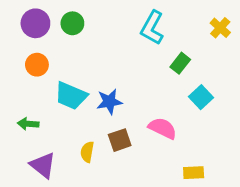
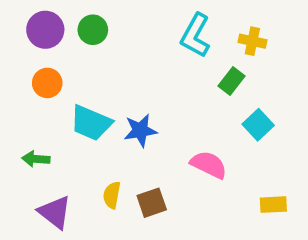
yellow cross: (220, 28) -> (252, 41), moved, turned -30
brown square: (120, 140) -> (152, 203), moved
yellow rectangle: (194, 173) -> (273, 205), moved

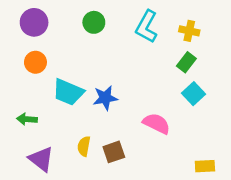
green circle: (93, 30) -> (94, 22), moved
green rectangle: (232, 81) -> (186, 62), moved
yellow rectangle: (273, 205) -> (205, 166), moved

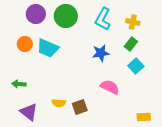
purple circle: (34, 22) -> (36, 14), moved
green circle: (94, 22) -> (66, 16), size x1.5
cyan trapezoid: (68, 92) -> (48, 48), moved
blue star: (105, 98) -> (101, 53), moved
yellow semicircle: (84, 146) -> (59, 103), turned -96

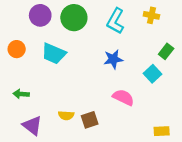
yellow cross: (133, 22) -> (151, 15), moved
orange circle: (25, 44) -> (17, 49), moved
green rectangle: (131, 44) -> (166, 51), moved

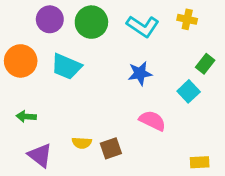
cyan L-shape: (116, 21) -> (143, 26), turned -85
orange circle: (17, 49) -> (21, 61), size x1.5

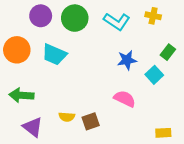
blue star: (140, 73) -> (127, 60), moved
green arrow: (26, 116) -> (21, 95), size x1.5

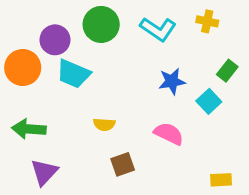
purple circle: (41, 16) -> (55, 40), moved
yellow semicircle: (67, 117) -> (104, 124), moved
purple triangle: (33, 127) -> (44, 172), turned 35

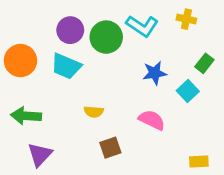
green circle: (101, 24) -> (106, 37), moved
purple circle: (55, 40) -> (70, 30), moved

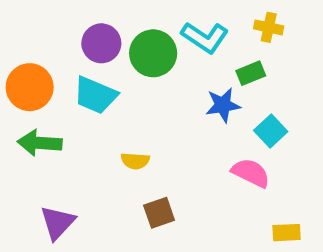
green rectangle: (204, 63) -> (251, 73), moved, turned 30
green arrow: (26, 116) -> (40, 143), moved
pink semicircle: (152, 120) -> (251, 173), moved

